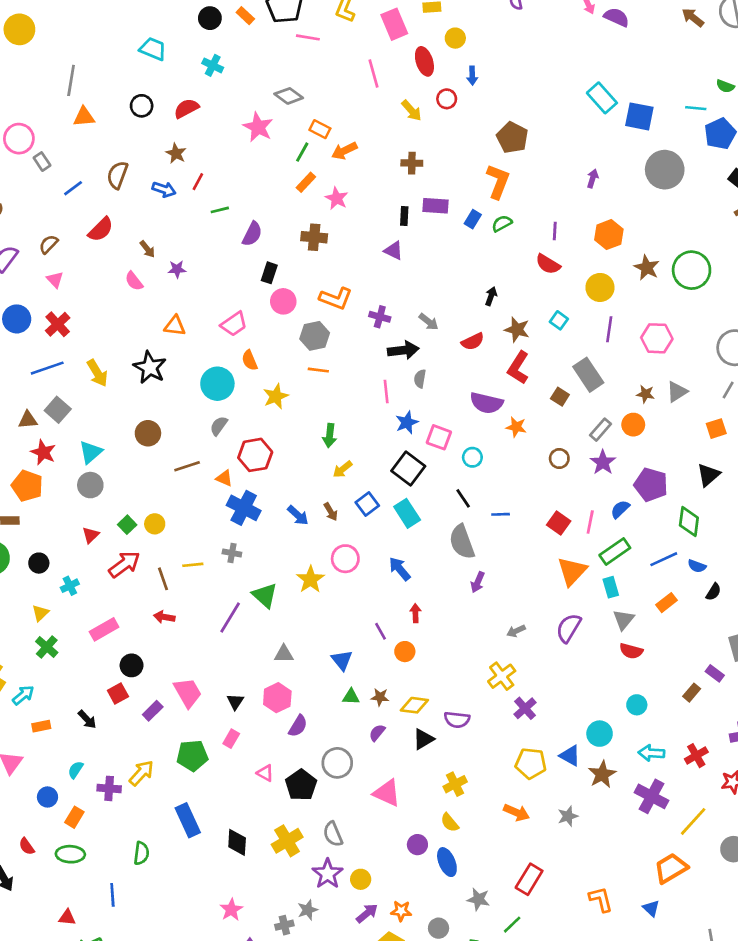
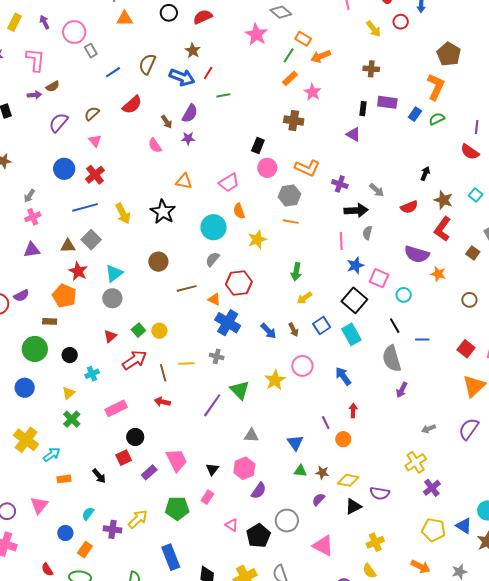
blue arrow: (164, 189) -> (182, 77), size x1.4
purple semicircle: (252, 234) -> (190, 113), moved

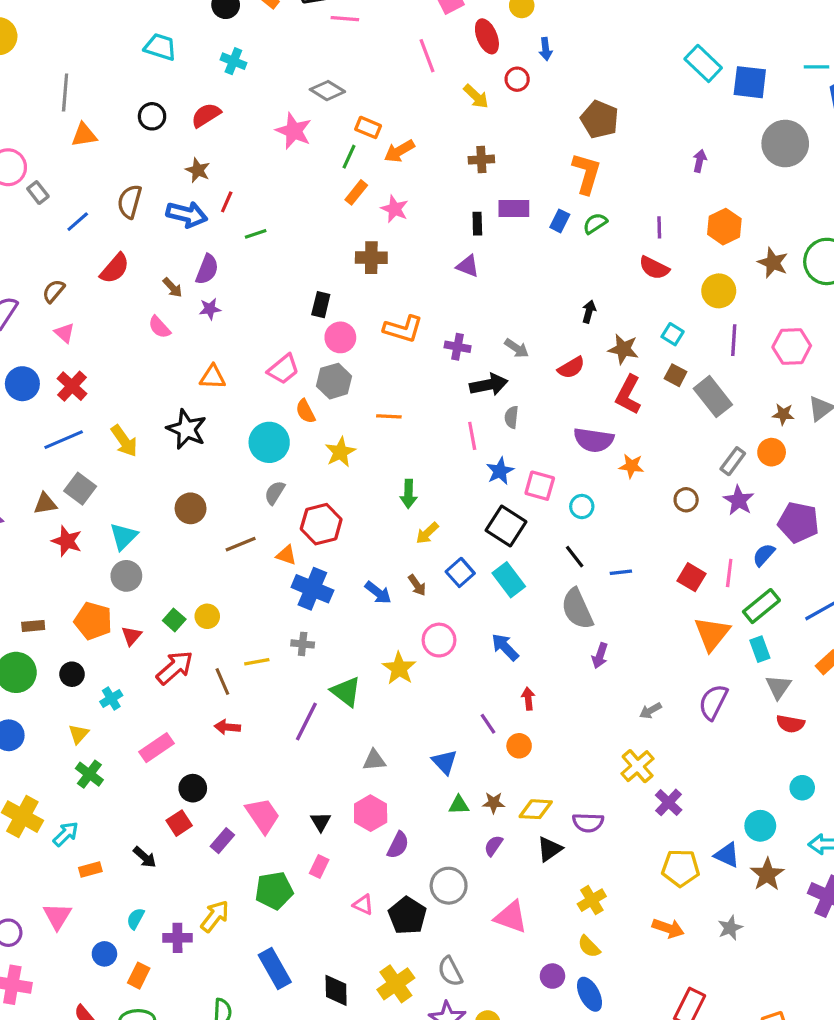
gray hexagon: (289, 195) -> (334, 381), moved
brown square: (473, 253) -> (676, 375), moved
orange pentagon: (64, 296) -> (93, 621), moved

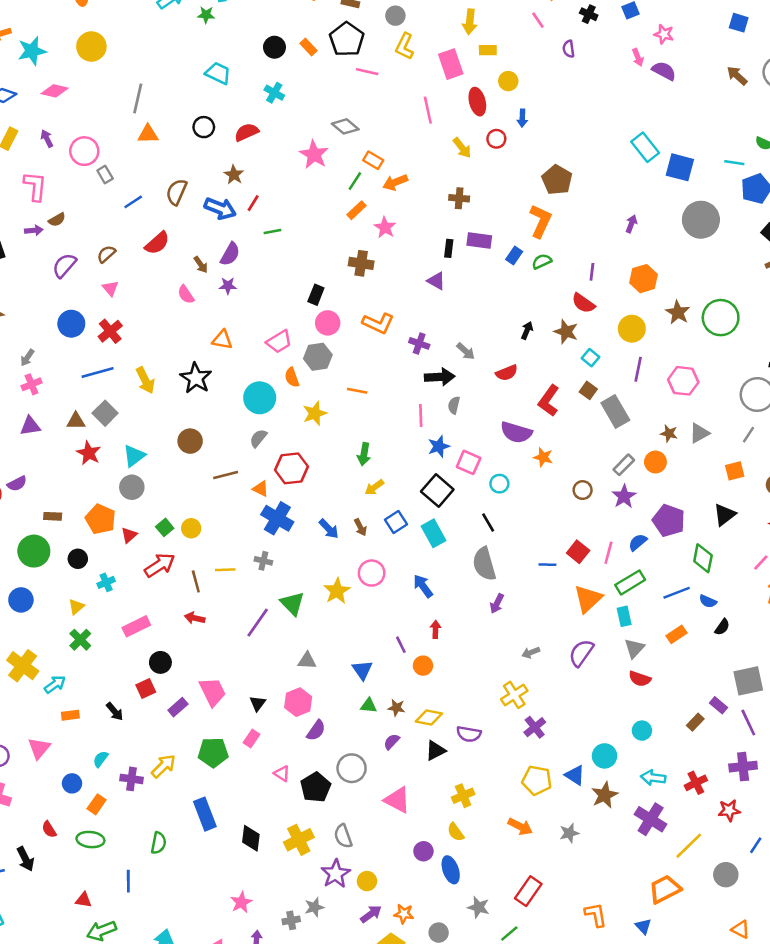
brown star: (623, 349) -> (566, 332), moved
blue line: (621, 572) -> (547, 565), moved

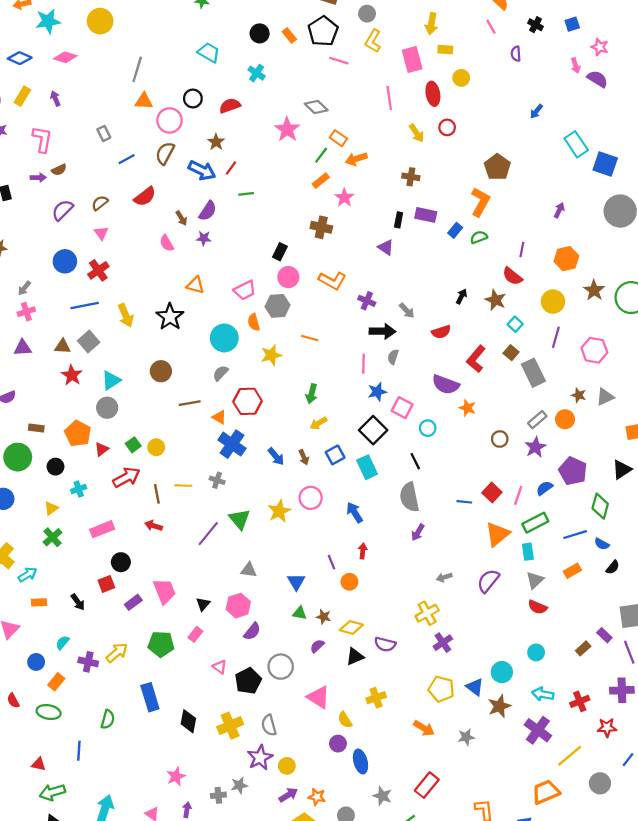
blue arrow: (522, 118) -> (536, 111), moved, turned 32
pink circle: (84, 151) -> (170, 120), moved
yellow semicircle: (456, 832) -> (345, 720), moved

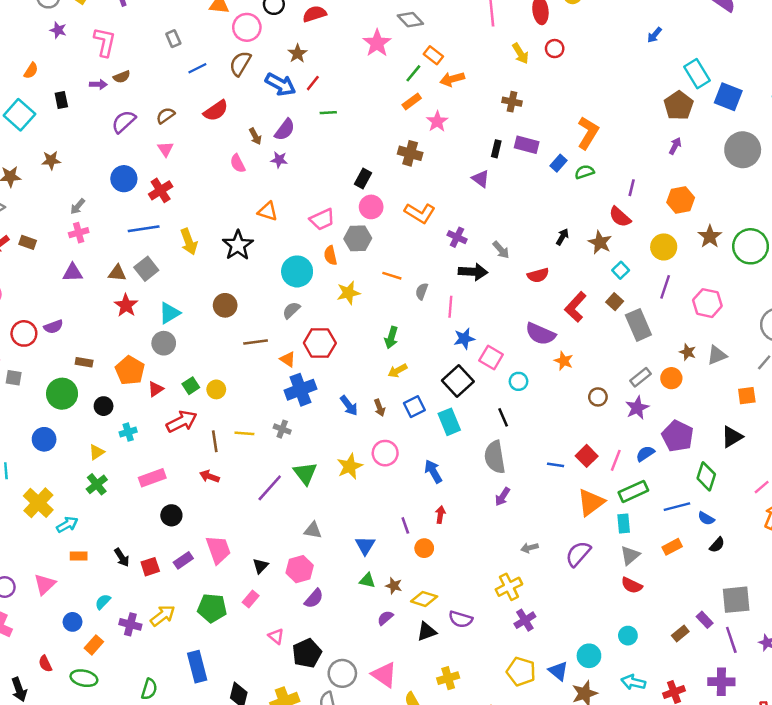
brown pentagon: (497, 167) -> (679, 106), moved
gray semicircle: (393, 357) -> (422, 291), moved
blue cross: (232, 444) -> (300, 390), turned 32
red square: (106, 584) -> (150, 567), moved
gray circle: (281, 667) -> (342, 673), moved

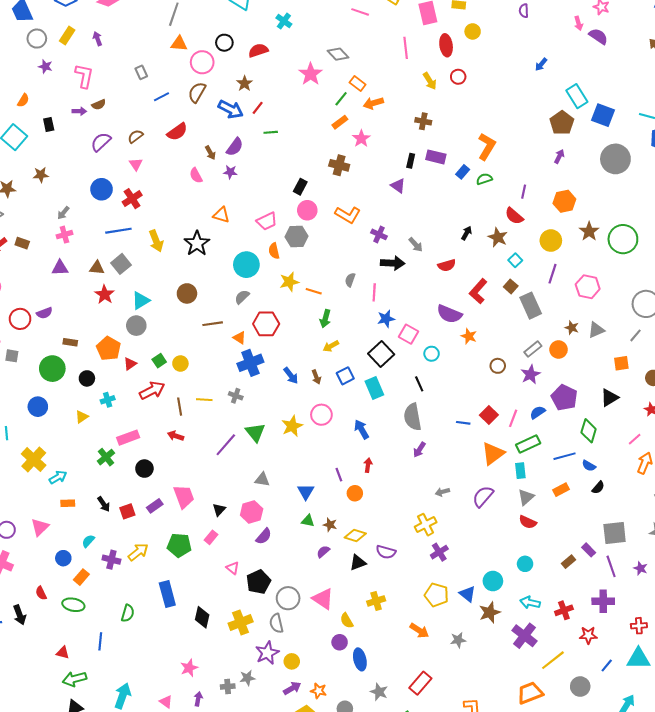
orange line: (392, 276) -> (314, 291), moved
green cross: (97, 484) -> (106, 457), moved

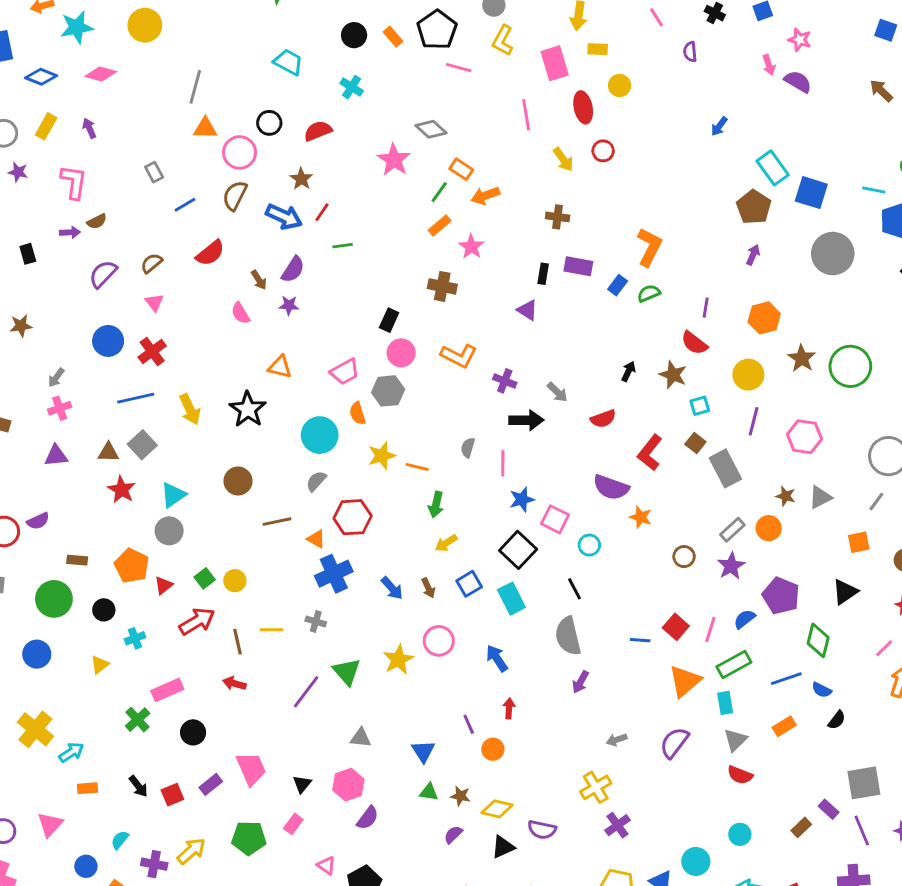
cyan square: (515, 260) -> (700, 406), turned 32

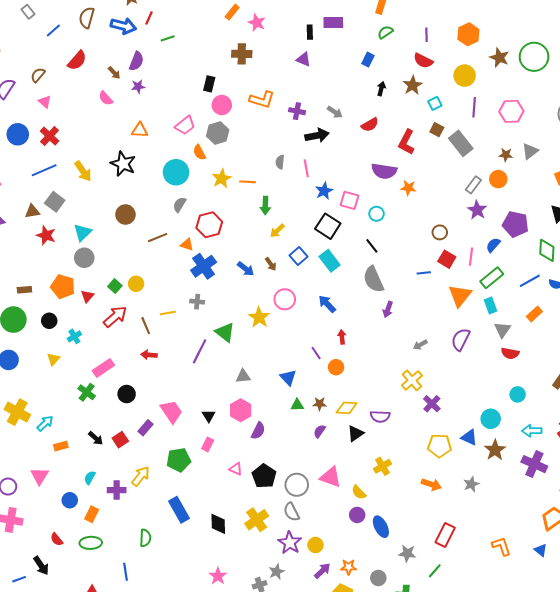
blue rectangle: (618, 285) -> (368, 60), moved
brown star: (673, 375) -> (413, 85), turned 30
brown circle: (684, 557) -> (440, 232), moved

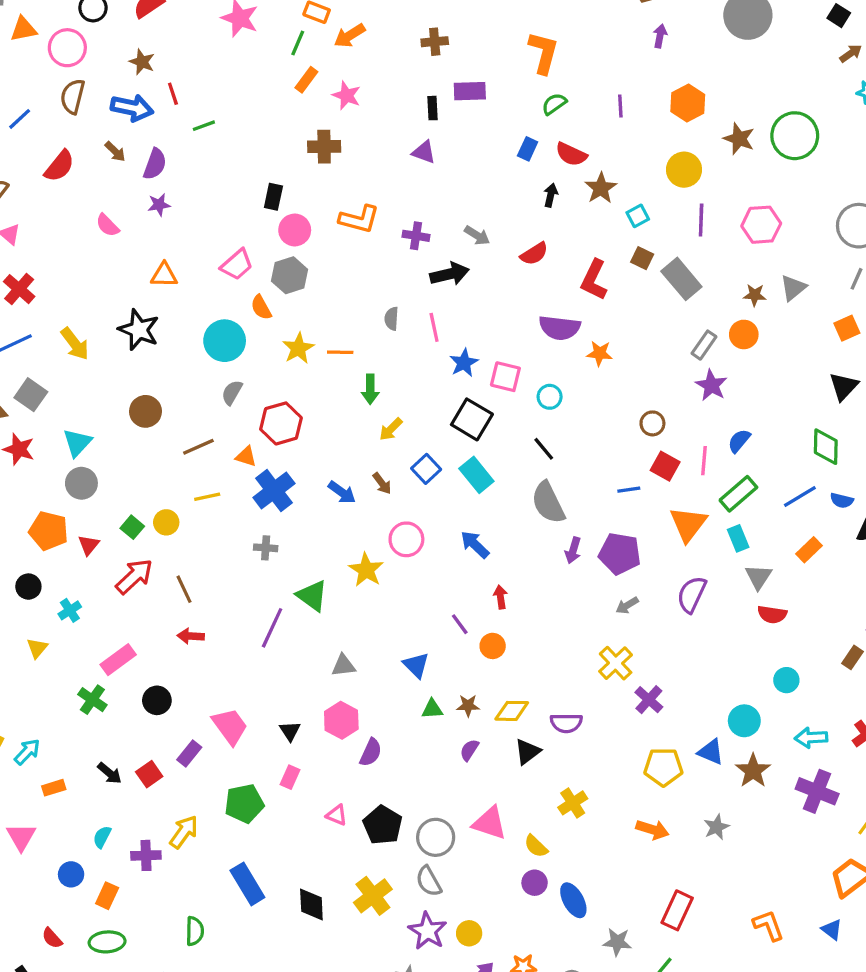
red line: (149, 18) -> (173, 94), turned -40
red semicircle: (423, 61) -> (571, 154), moved
brown arrow: (114, 73) -> (115, 152), moved
purple pentagon: (515, 224) -> (620, 554), moved
yellow line: (168, 313) -> (207, 497), moved

